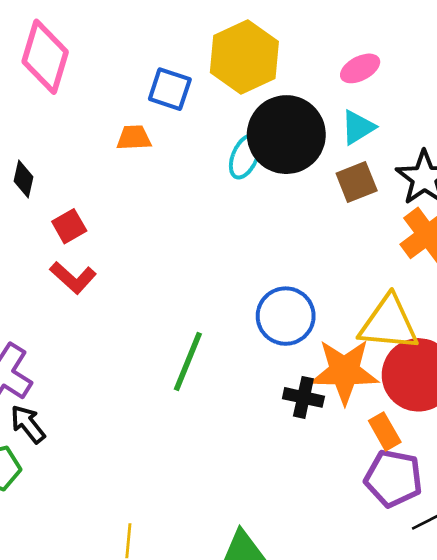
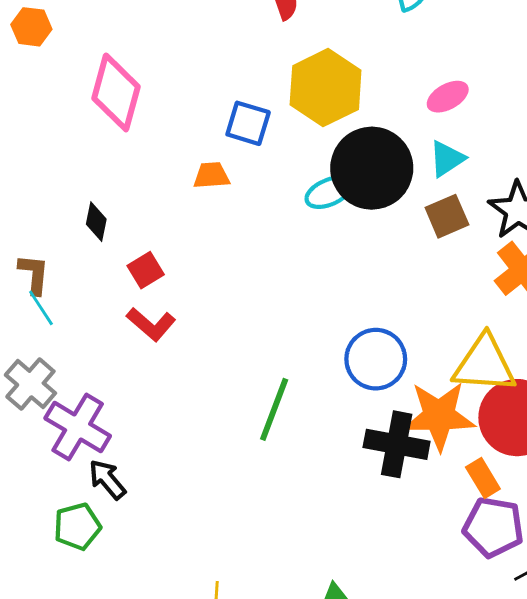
cyan ellipse: (245, 157) -> (329, 192), turned 45
black cross: (303, 397) -> (397, 444), size x1.5

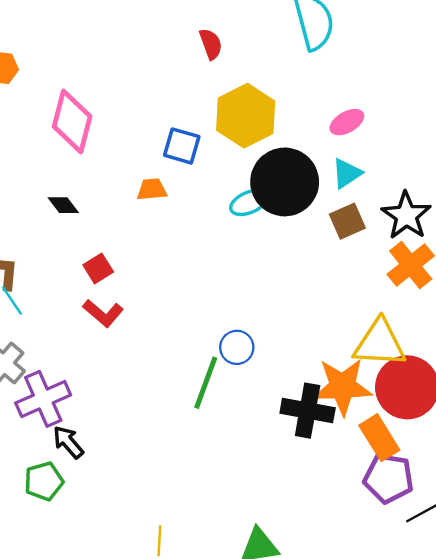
black diamond: (96, 222) -> (63, 205), moved, turned -48
blue circle: (376, 359) -> (237, 347), moved, size x0.7
purple cross: (78, 427) -> (43, 399), turned 36
orange rectangle: (483, 478) -> (379, 438), size x1.4

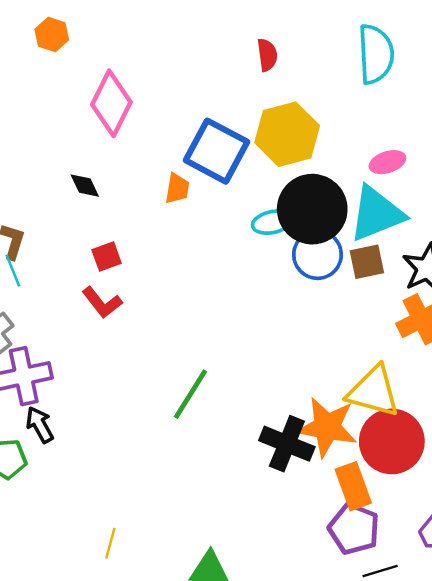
blue square: (182, 146) -> (216, 151), size x1.6
cyan triangle: (347, 173) -> (376, 214), size x1.8
orange trapezoid: (152, 189) -> (177, 188), turned 92
blue circle: (237, 347) -> (317, 255), moved, size x1.4

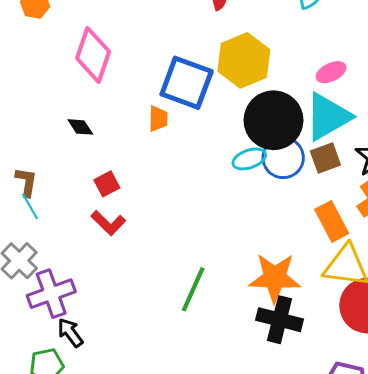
cyan ellipse: (272, 222) -> (249, 159), moved
orange star: (327, 427) -> (275, 278), moved
orange rectangle: (353, 486) -> (332, 221), moved

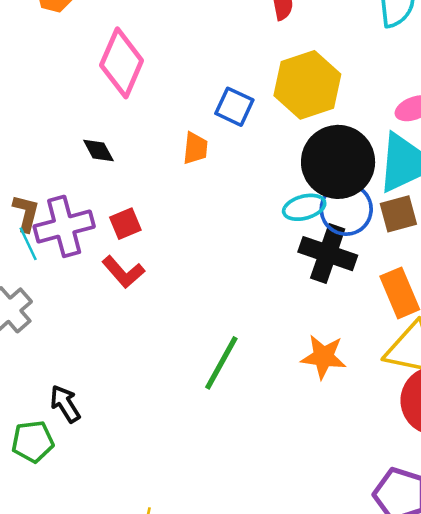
blue square: (187, 83) -> (234, 107), size x0.6
orange star: (275, 278) -> (323, 357), size x0.7
purple cross: (51, 294) -> (64, 226), moved
black cross: (280, 320) -> (328, 254), moved

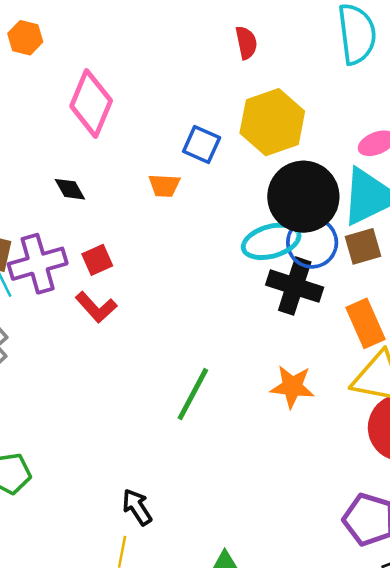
orange trapezoid: (195, 148) -> (164, 185), turned 88
cyan ellipse: (304, 207) -> (271, 241), size x1.4
black arrow: (65, 404) -> (137, 507), moved

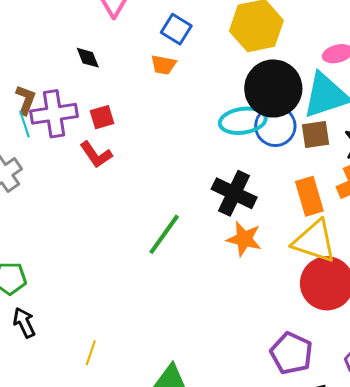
blue square: (202, 144) -> (176, 29), moved
black cross: (295, 286) -> (234, 193), moved
black arrow: (137, 507) -> (24, 323), moved

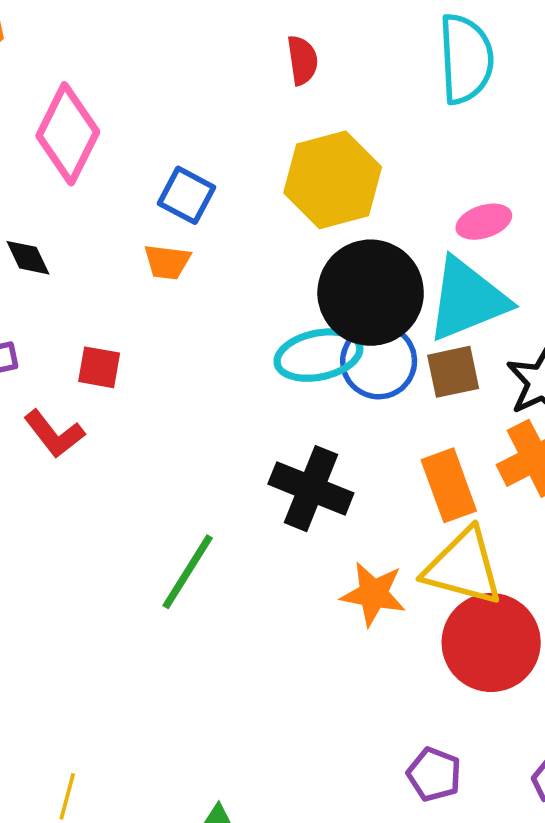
red square: (102, 117) -> (99, 367), moved, turned 30
orange star: (244, 239) -> (373, 594), moved
purple pentagon: (291, 353) -> (434, 774), size x0.7

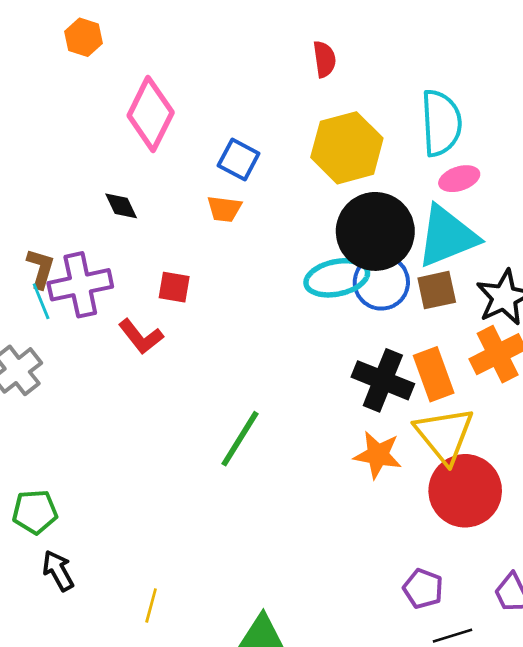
cyan semicircle: (466, 59) -> (441, 123), moved
black cross: (311, 489) -> (383, 380), moved
yellow triangle: (463, 567) -> (444, 435), turned 36

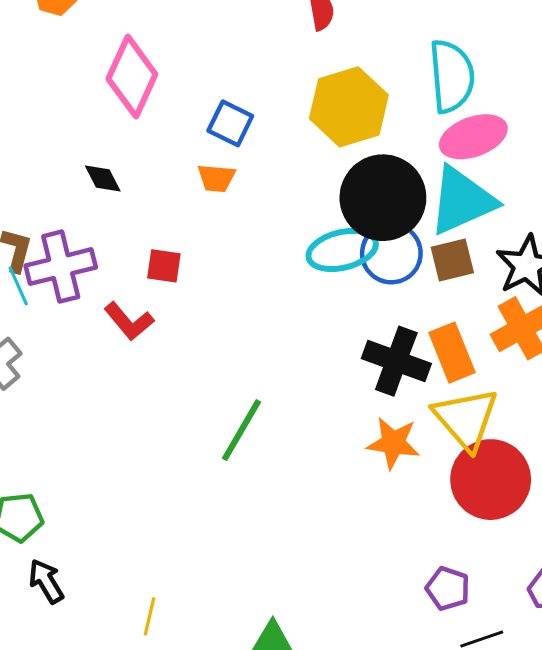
pink ellipse: (459, 179) -> (473, 137), size x1.5

